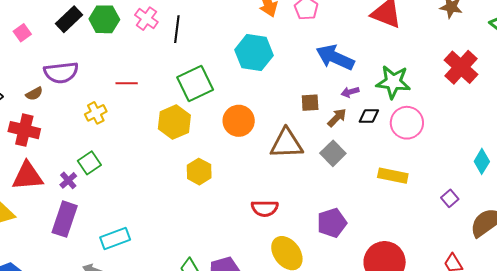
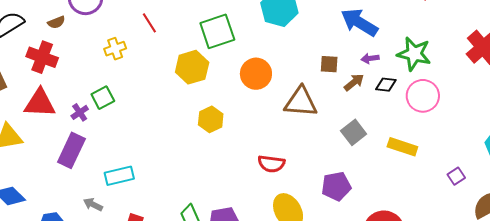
red line: (127, 83) -> (149, 23), turned 50
gray square: (333, 153) -> (354, 132), moved

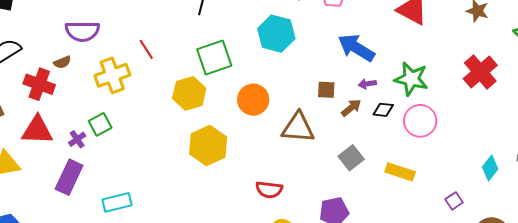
brown semicircle: (56, 22) -> (62, 62), moved
yellow cross: (115, 49) -> (112, 75), size x1.6
yellow hexagon: (211, 119) -> (208, 145), size x1.5

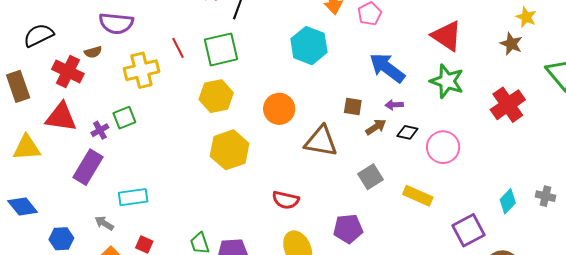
green square: (214, 58) -> (221, 49), moved
green star: (411, 79) -> (447, 81), moved
purple square: (454, 201) -> (468, 230), size x1.8

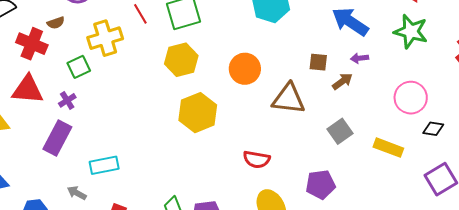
green square: (124, 118) -> (79, 67), moved
black diamond: (407, 132) -> (433, 129), moved

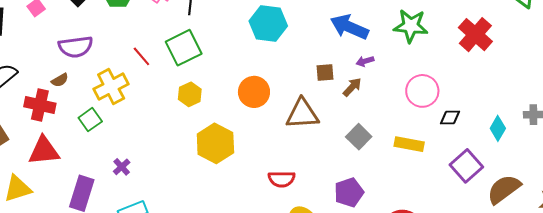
yellow hexagon: (181, 60) -> (190, 94), size x0.7
purple cross: (67, 100) -> (122, 167), moved

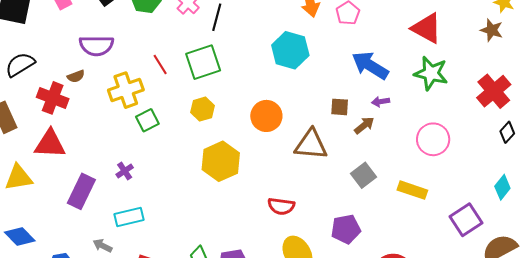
black diamond: (450, 118) -> (507, 132), moved, turned -55
green square: (90, 120) -> (147, 120), moved

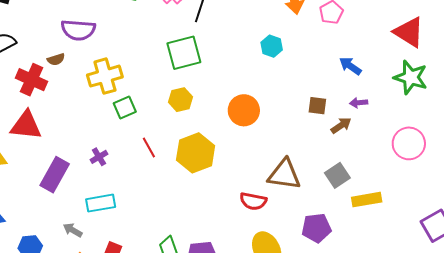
cyan hexagon: (290, 50) -> (272, 46), size x0.6
red line: (160, 64) -> (149, 147), moved
blue arrow: (370, 65) -> (350, 66), size x0.6
brown triangle: (311, 145) -> (284, 174), moved
yellow rectangle: (412, 190) -> (367, 200), moved, turned -32

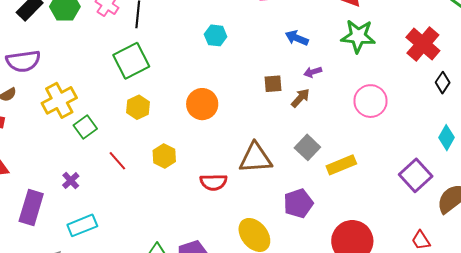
yellow hexagon: (196, 153) -> (164, 156), size x0.6
red semicircle: (253, 201) -> (213, 182), moved

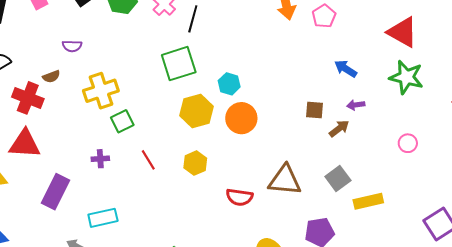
cyan hexagon: (216, 35) -> (229, 84), moved
purple semicircle: (23, 61) -> (72, 46), size x0.6
pink circle: (370, 101) -> (408, 143), size x0.6
yellow hexagon: (138, 107) -> (197, 111), moved, size x1.4
purple cross: (71, 181) -> (100, 159), moved, turned 30

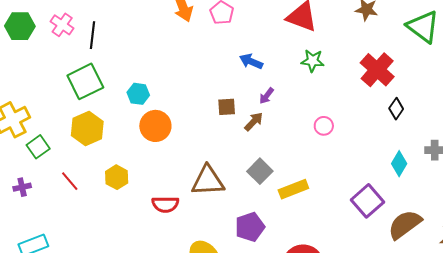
green star: (406, 77) -> (313, 61), size x0.7
purple arrow: (356, 105) -> (267, 96), turned -36
yellow hexagon: (197, 111) -> (87, 129), moved

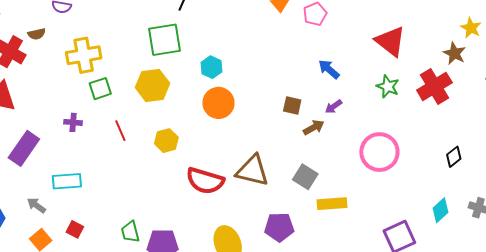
red cross: (377, 70) -> (434, 86), moved
pink circle: (324, 126) -> (379, 152), size x2.0
gray square: (260, 171) -> (305, 177), turned -30
red semicircle: (165, 204) -> (205, 181), size x1.4

